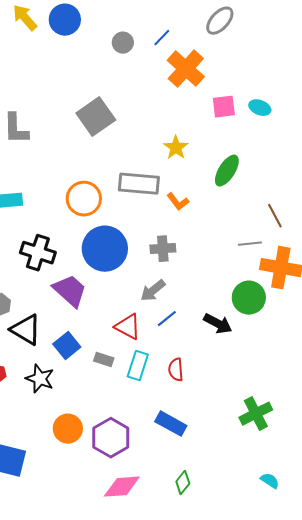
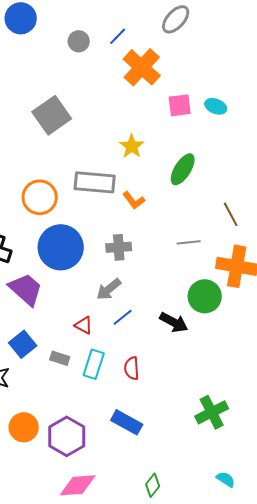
gray line: (250, 244) -> (189, 242), moved
red triangle: (128, 327) -> (84, 325), size x0.7
green diamond: (183, 483) -> (153, 485), moved

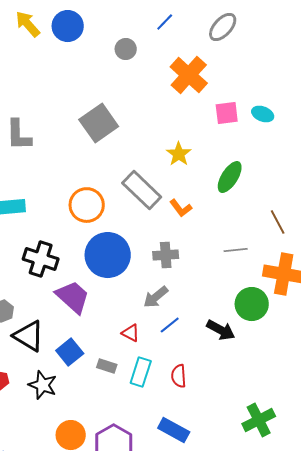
blue line: (118, 36) -> (165, 22), moved
gray rectangle: (95, 182) -> (142, 190), turned 39

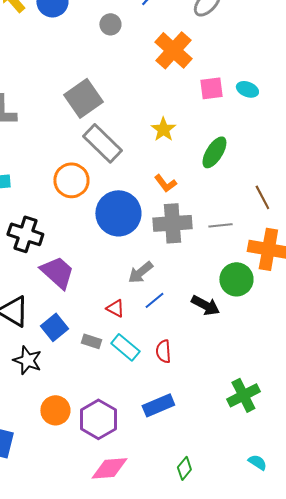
gray rectangle: (142, 190) -> (102, 143), moved
blue circle: (108, 255) -> (118, 213), moved
gray cross: (166, 255) -> (172, 223), moved, size x1.5
cyan rectangle: (141, 372) -> (125, 347), turned -68
blue rectangle: (174, 430) -> (158, 405), turned -52

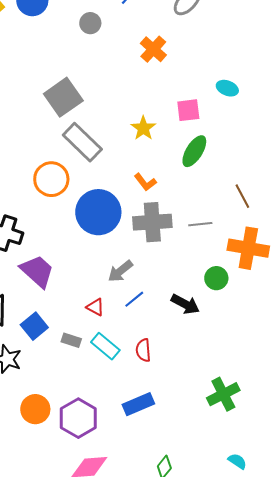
orange cross: (173, 50) -> (153, 49), size x0.7
pink square: (211, 88) -> (188, 110), moved
green circle: (236, 279) -> (216, 278), size x0.7

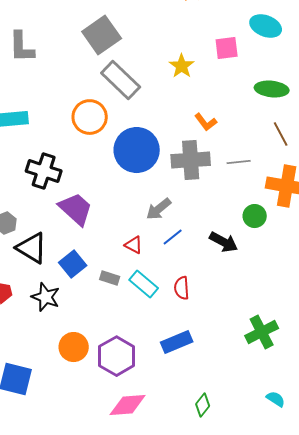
cyan ellipse: (227, 88) -> (266, 26), size x1.4
green ellipse: (194, 151) -> (272, 89), moved, turned 64
orange L-shape: (145, 182) -> (206, 122), moved

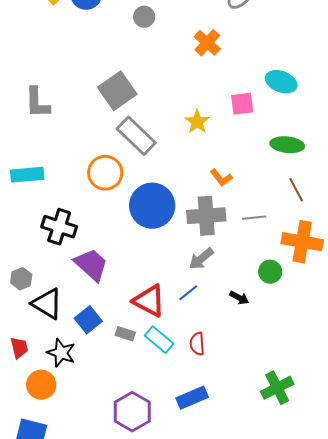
gray arrow: (159, 209) -> (201, 259), moved
black arrow: (224, 242) -> (239, 298), size x0.7
red triangle: (134, 245) -> (149, 301), size x1.8
orange circle: (74, 347) -> (41, 385), moved

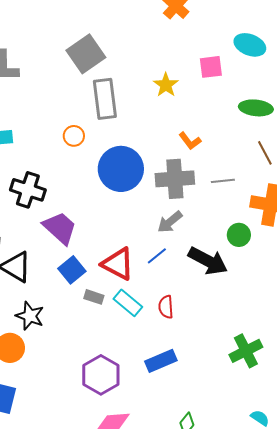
gray rectangle: (136, 136) -> (105, 99), turned 39
orange circle: (105, 173) -> (74, 136), size x0.6
black arrow: (239, 298) -> (208, 261), size x2.0
blue square: (88, 320) -> (72, 270), moved

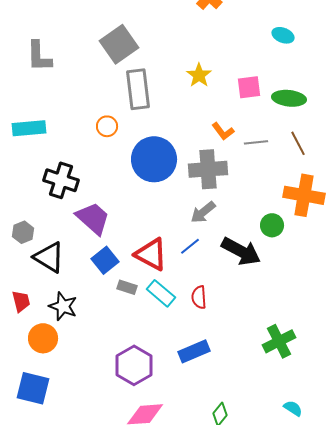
cyan ellipse: (250, 45) -> (283, 35), size x0.7
pink square: (211, 67) -> (249, 87), moved
gray line: (223, 181) -> (256, 142), moved

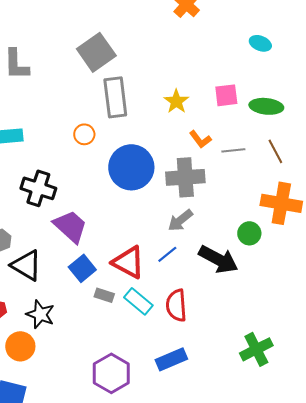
yellow star: (199, 75) -> (176, 101), moved
red semicircle: (199, 297) -> (176, 305), size x1.4

